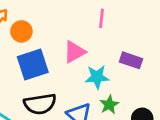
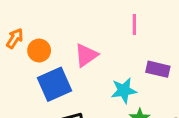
pink line: (102, 18) -> (134, 25), moved
pink triangle: (74, 52) -> (86, 55), moved

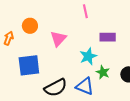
orange circle: (39, 51) -> (30, 26), moved
blue square: (55, 84) -> (29, 65), moved, turned 30

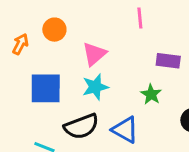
cyan star: (88, 56) -> (95, 87), moved
green star: (103, 72) -> (151, 94), moved

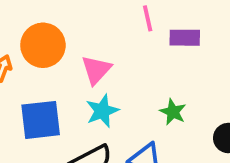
orange circle: (54, 30) -> (43, 45), size x1.5
purple rectangle: (168, 61) -> (185, 38), moved

